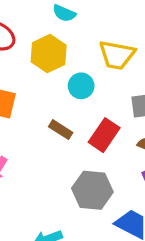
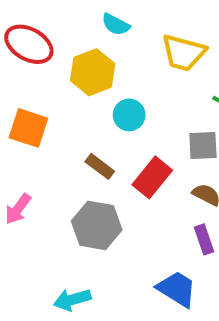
yellow trapezoid: (117, 55) -> (183, 53), moved
gray hexagon: (92, 190) -> (97, 225), moved

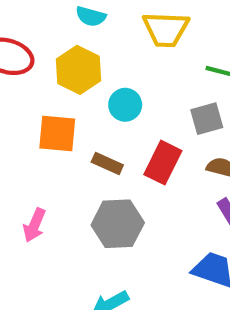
orange square: (28, 128) -> (57, 133), moved

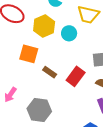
cyan circle: (125, 105) -> (69, 33), moved
gray hexagon: (118, 224) -> (39, 110), moved

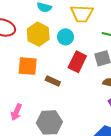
red rectangle: (76, 76) -> (77, 62), moved

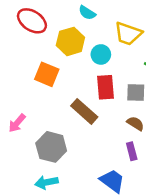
red rectangle: (77, 62) -> (105, 87), turned -48
brown rectangle: (53, 81) -> (84, 111), moved, size x1.5

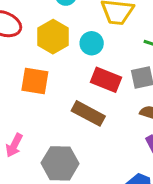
red rectangle: (105, 87) -> (106, 80), turned -50

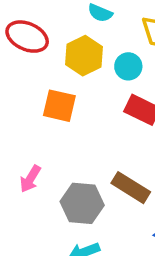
brown rectangle: (88, 113) -> (131, 188), moved

